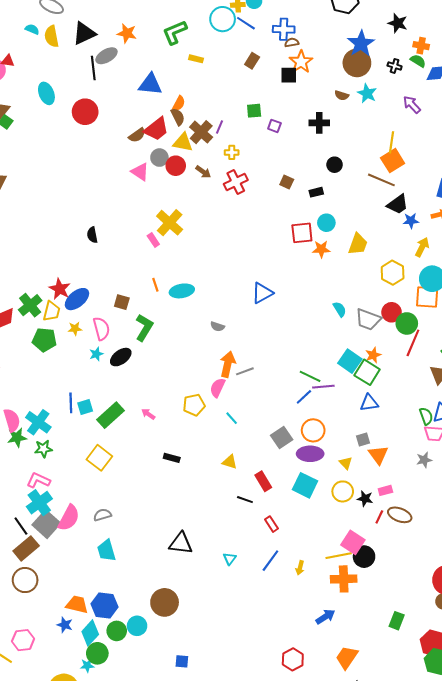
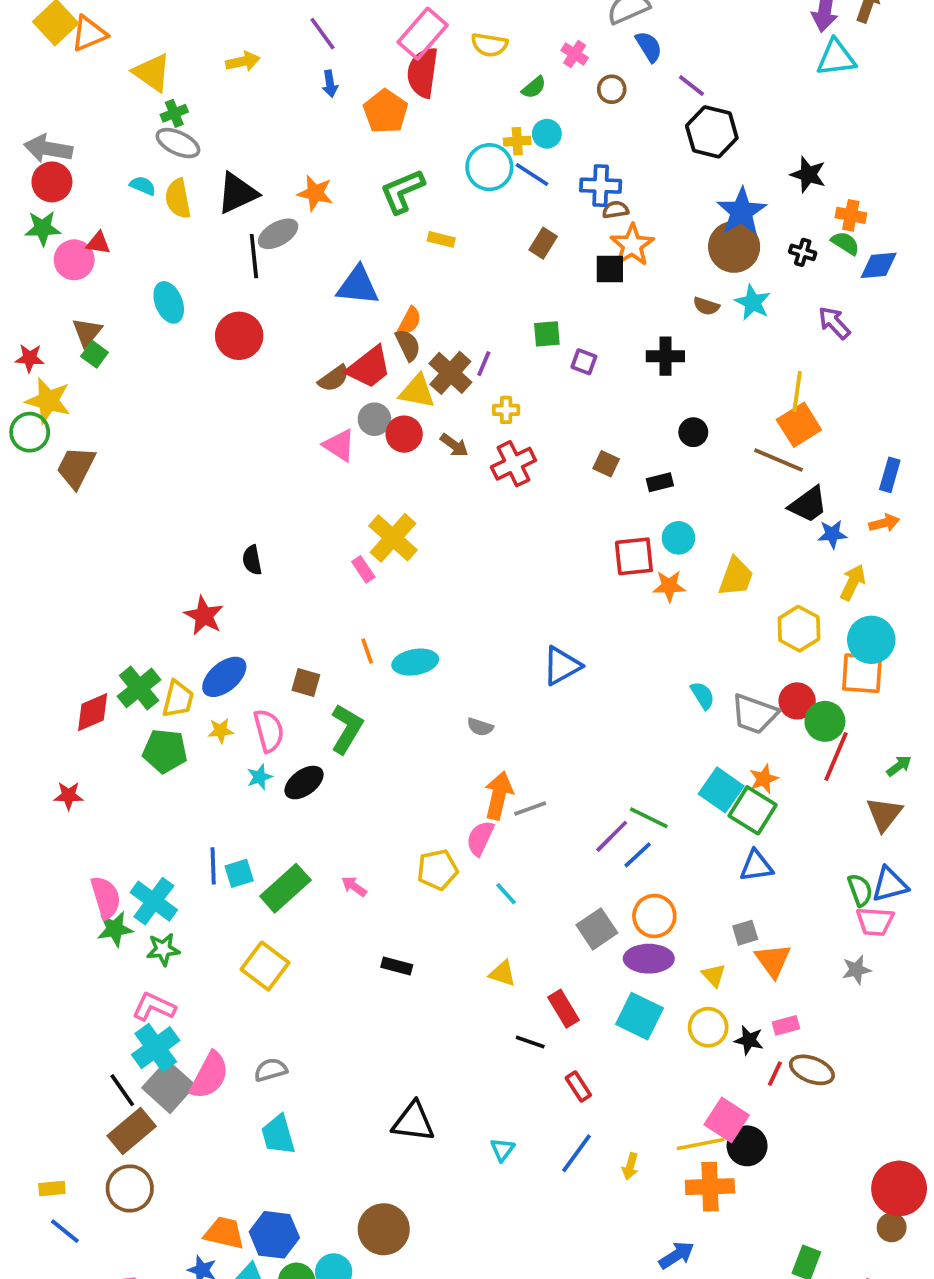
red star: (60, 289) -> (204, 616), moved
purple line: (323, 387) -> (612, 836), moved, turned -40

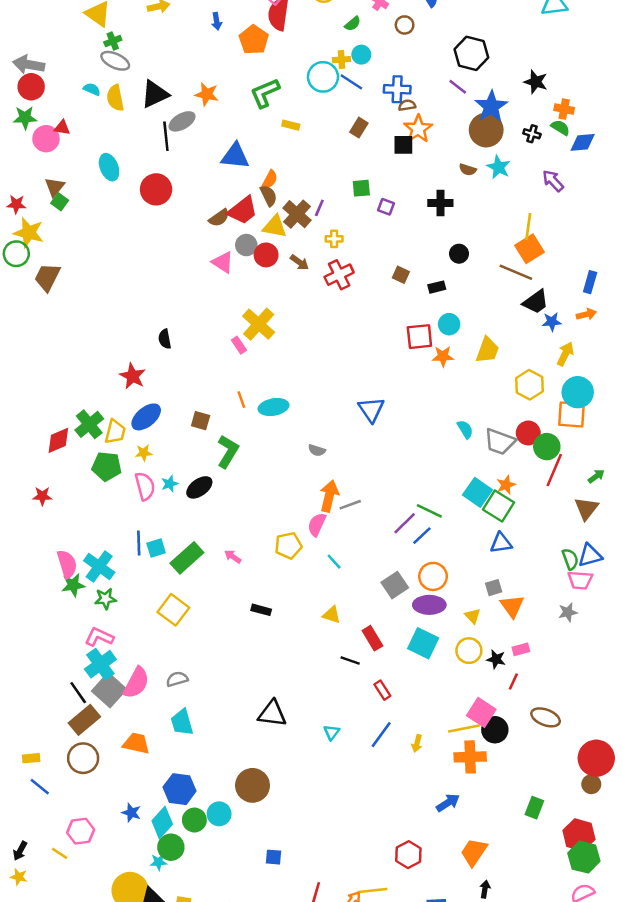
purple line: (691, 86) -> (458, 87), moved
blue triangle: (562, 666) -> (371, 409), turned -36
pink semicircle: (269, 731) -> (145, 486), moved
brown ellipse: (812, 1070) -> (546, 717), moved
orange trapezoid: (224, 1233) -> (136, 743), moved

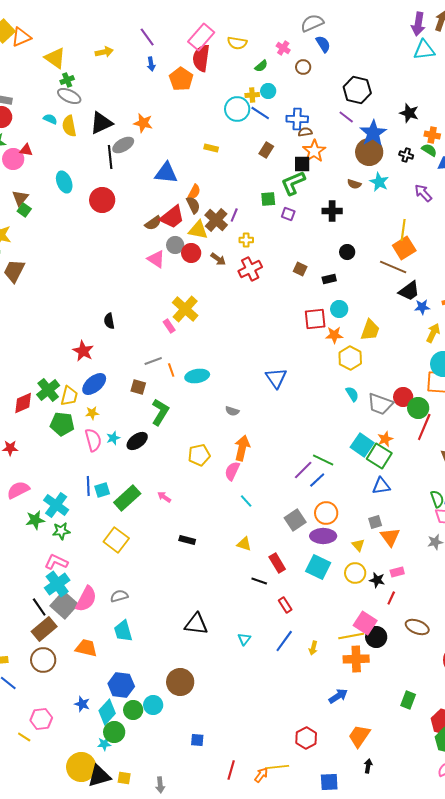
green L-shape: (265, 93) -> (293, 183), moved
yellow hexagon: (529, 385) -> (350, 358), moved
gray line: (350, 505) -> (153, 361), moved
yellow pentagon: (288, 546) -> (199, 455), moved
pink semicircle: (67, 564) -> (18, 490), moved, turned -100

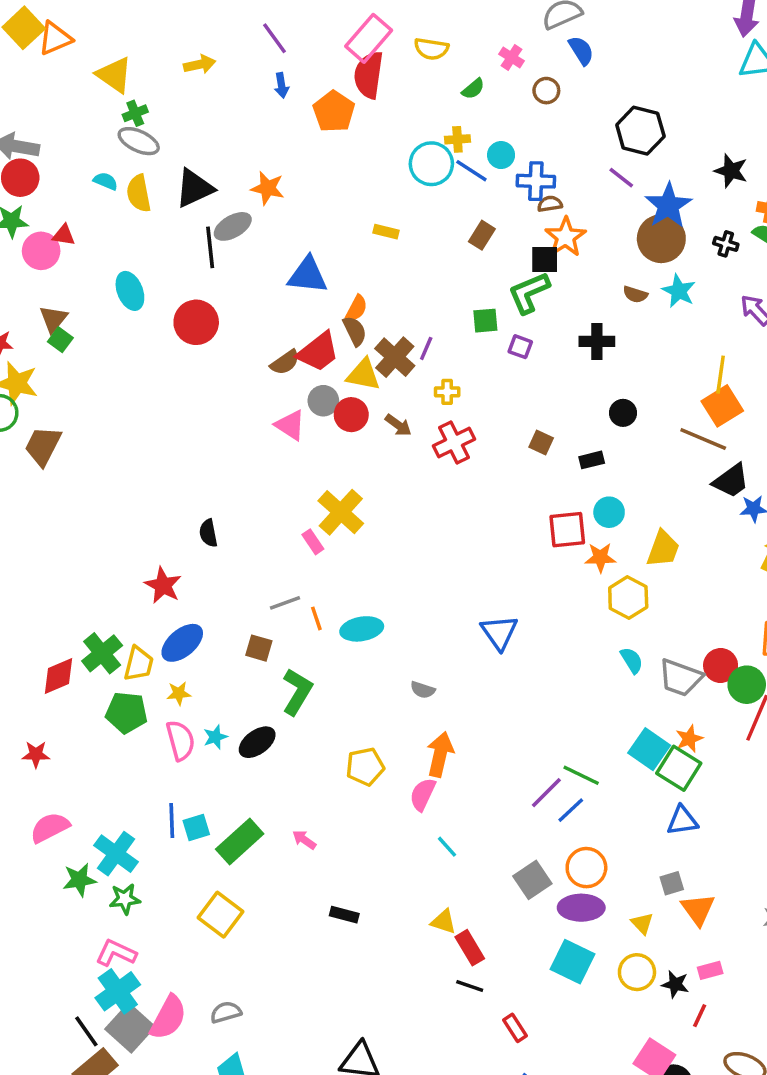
cyan circle: (268, 91) -> (501, 155), moved
red rectangle: (277, 563) -> (470, 948), moved

